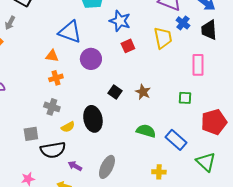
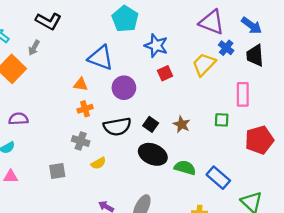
yellow trapezoid: (163, 38) -> (204, 64), turned -125
green square: (185, 98) -> (222, 120), moved
black ellipse: (93, 119) -> (153, 154), moved, turned -55
red pentagon: (214, 122) -> (259, 140), moved
black semicircle: (53, 150) -> (117, 127), moved

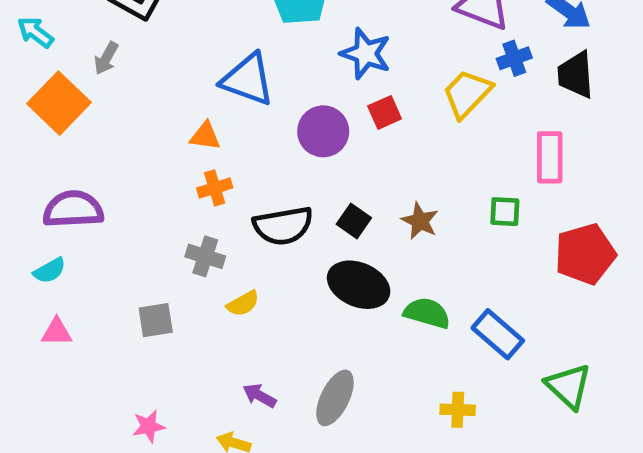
blue cross: (226, 48) -> (514, 58), turned 32
purple circle: (124, 88) -> (323, 131), moved
purple semicircle: (18, 119) -> (73, 209), size x1.4

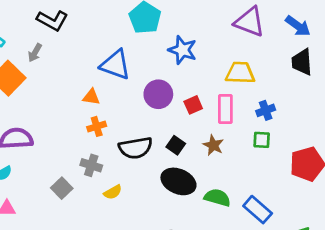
blue cross: (514, 58) -> (266, 110), moved
yellow trapezoid: (467, 94) -> (240, 73), turned 48
red square: (385, 112) -> (193, 105), moved
pink rectangle: (550, 157) -> (225, 109), moved
gray square: (156, 320) -> (62, 188), moved, turned -35

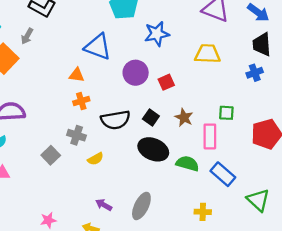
blue star: (182, 50) -> (157, 34), turned -30
pink rectangle: (225, 109) -> (210, 136), moved
blue cross: (266, 110) -> (255, 73), moved

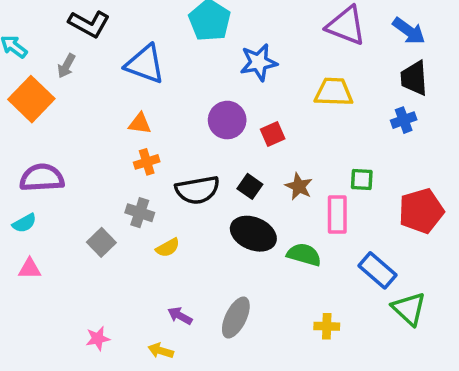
blue triangle: (98, 47) -> (145, 64), moved
blue rectangle: (223, 174) -> (377, 270), moved

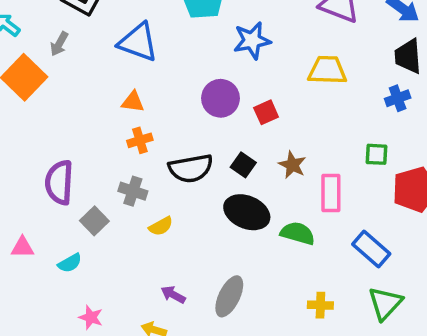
purple semicircle: (42, 178) -> (59, 182), moved, turned -84
green square: (362, 179) -> (377, 154), moved
cyan semicircle: (24, 223) -> (70, 263), moved
green triangle: (409, 309) -> (385, 303), moved, turned 30
pink star: (98, 339) -> (91, 317), turned 30

